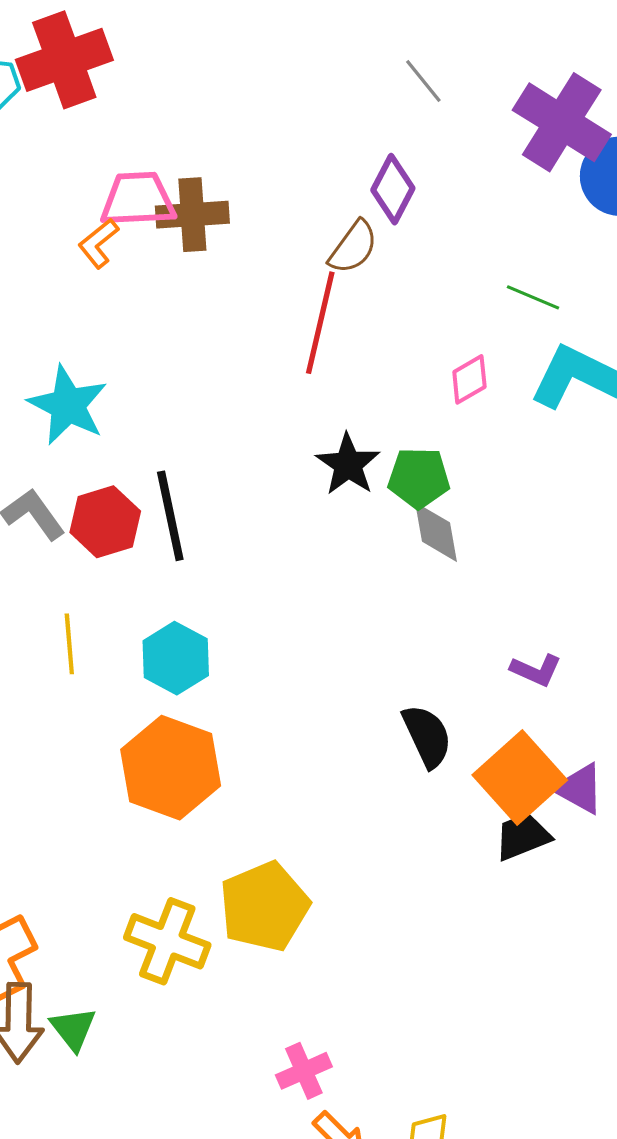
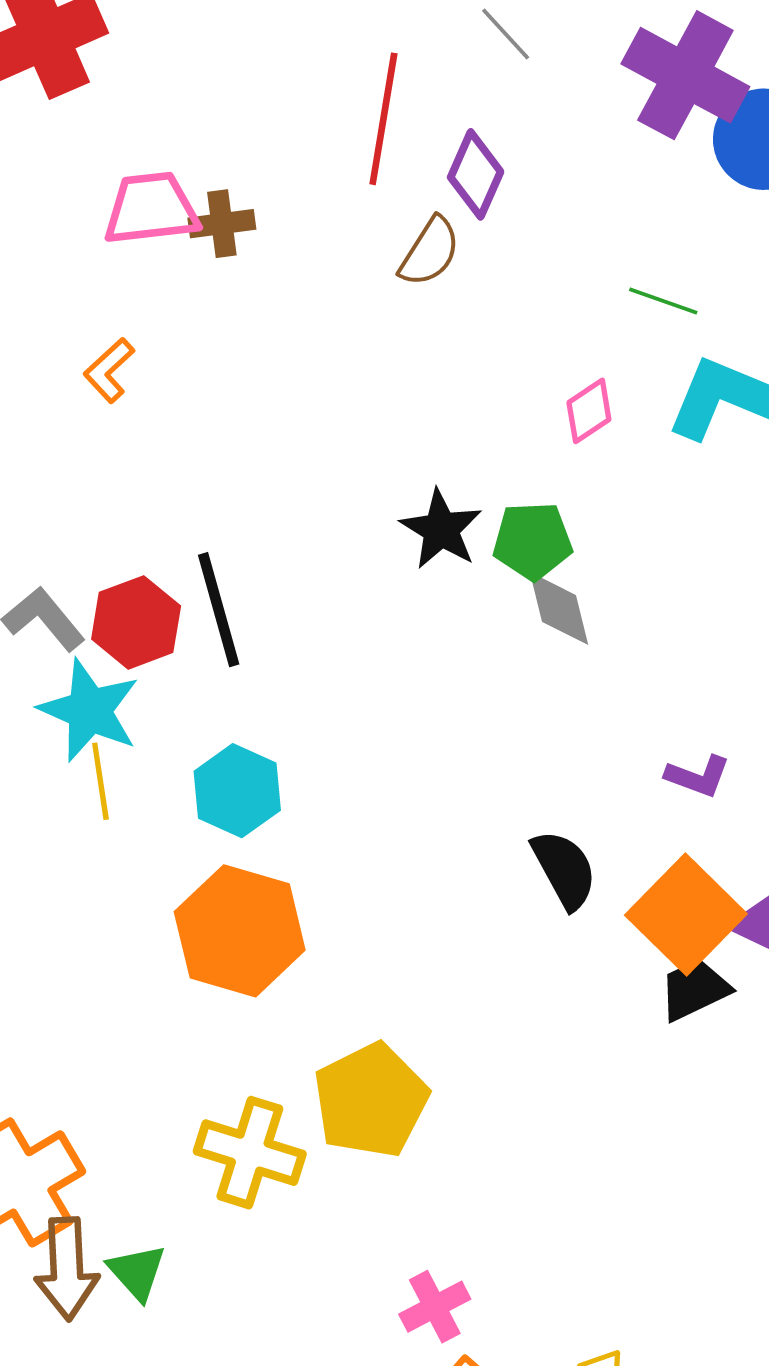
brown cross: (192, 215) -> (222, 224), size x0.7
orange L-shape: (98, 243) -> (109, 370), moved
red line: (320, 323) -> (383, 119), moved
cyan star: (68, 405) -> (89, 710), moved

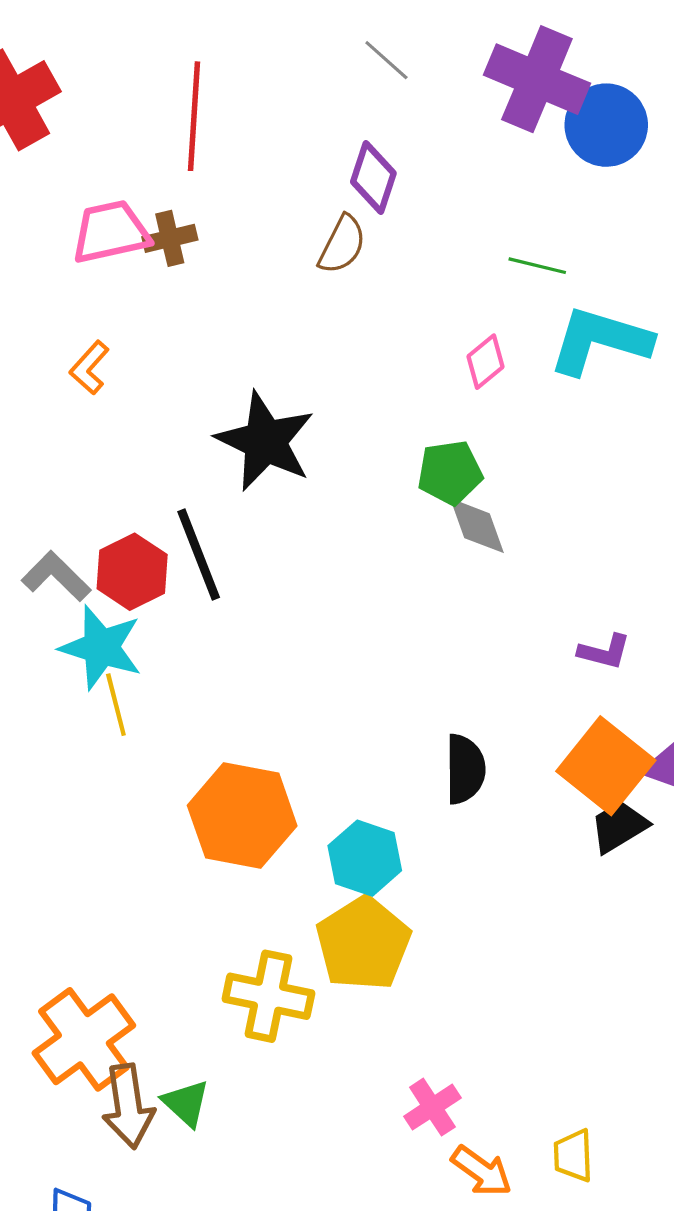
red line: (383, 119) -> (194, 116), moved
black star: (441, 529) -> (265, 441), moved, size x1.5
cyan hexagon: (237, 791) -> (365, 858), moved
black semicircle: (564, 869) -> (465, 769), moved, turned 34

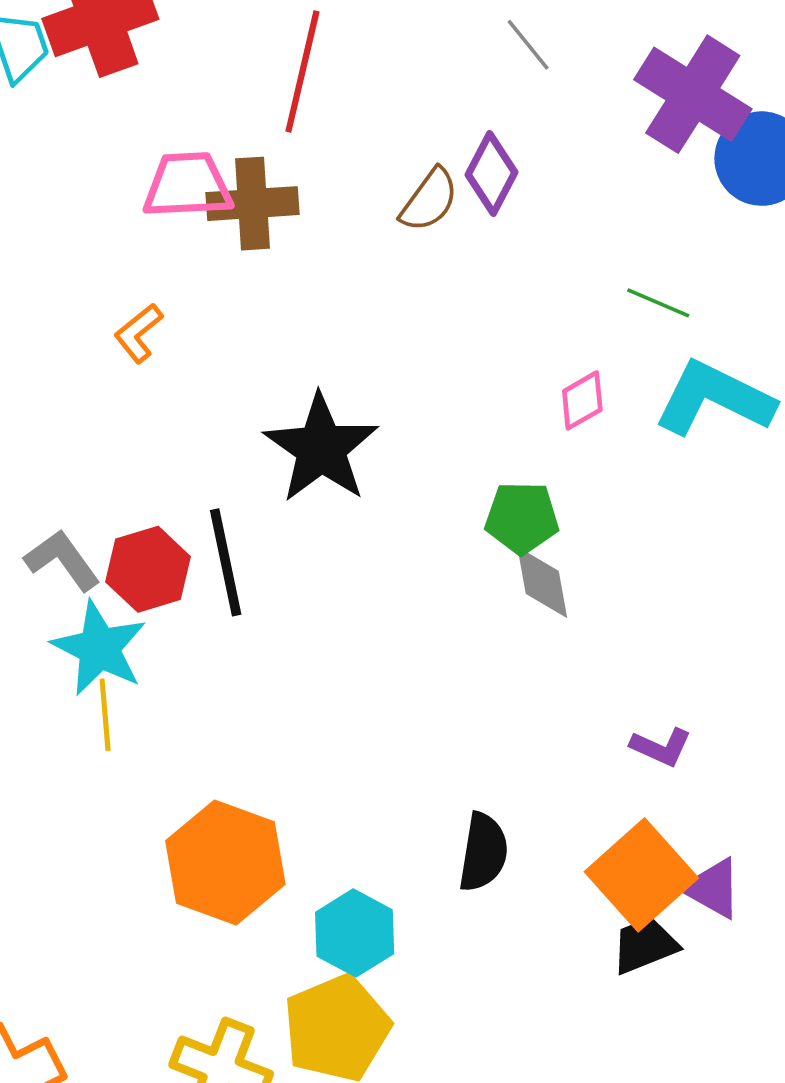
brown cross: (170, 238) -> (253, 204), size x1.5
brown semicircle: (342, 245) -> (429, 200), moved

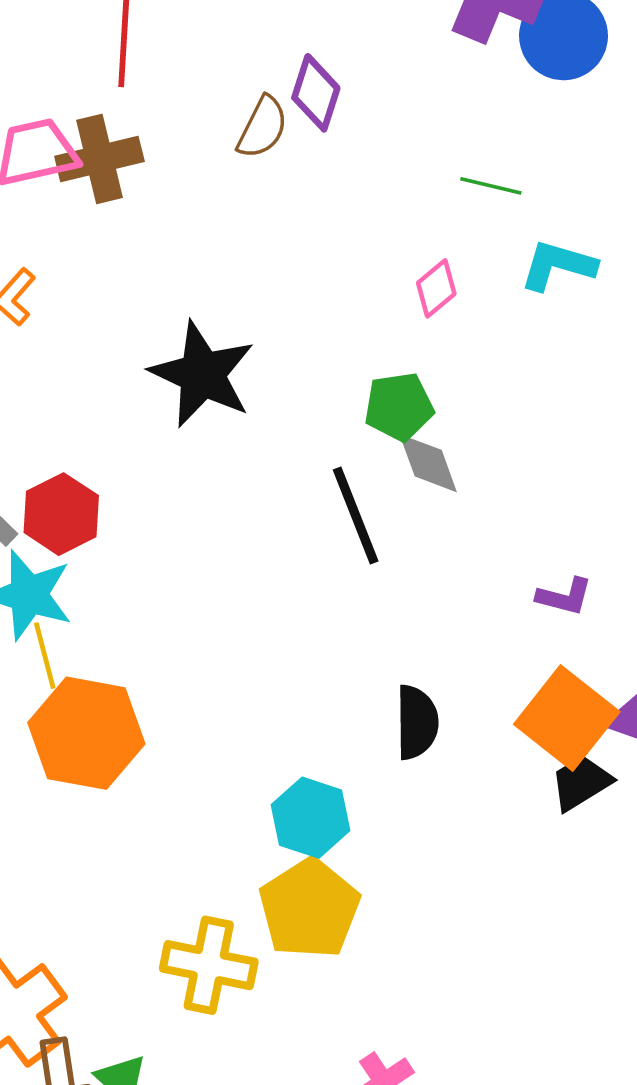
cyan L-shape: (714, 398) -> (558, 265), size x0.7
black line: (226, 562) -> (356, 515), moved
orange hexagon: (225, 863) -> (86, 733), moved

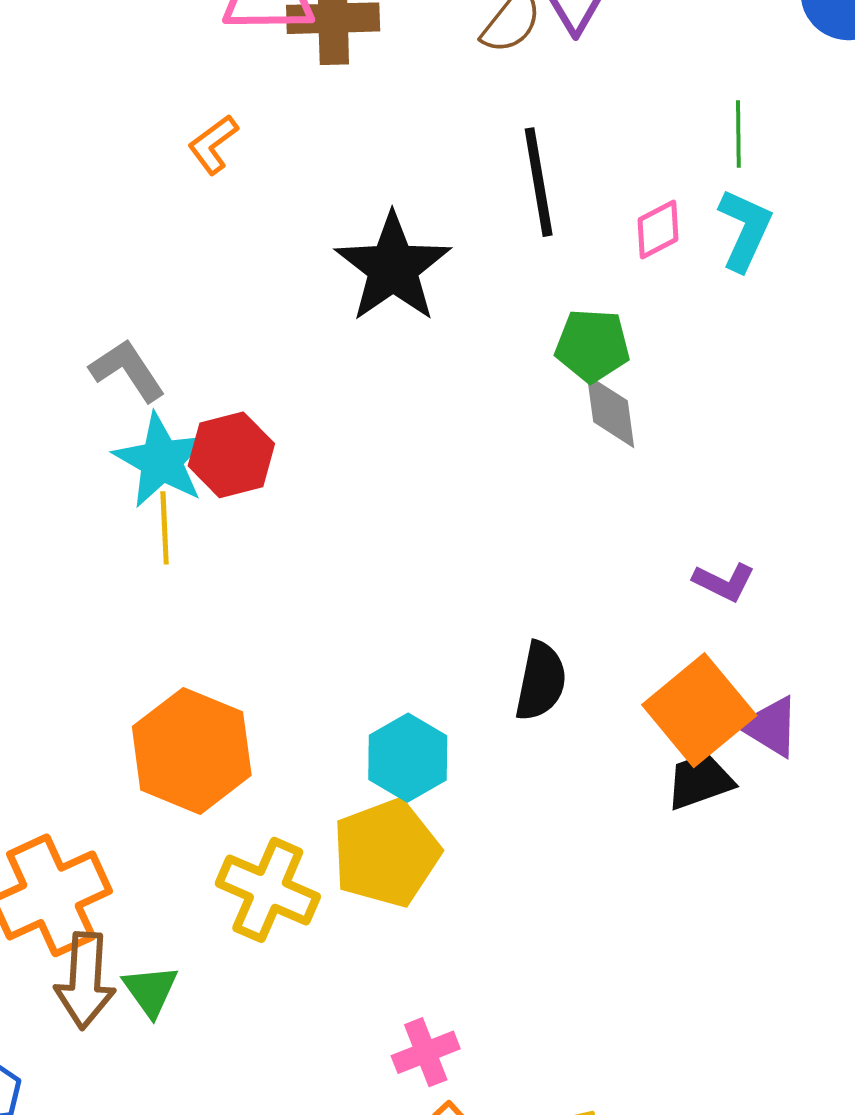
green line: (491, 186) -> (738, 134), turned 64
cyan L-shape: (558, 265) -> (745, 230), moved, turned 86
red hexagon: (61, 514) -> (231, 455), moved
black line: (356, 515) -> (539, 182), moved
orange hexagon: (86, 733) -> (192, 751), moved

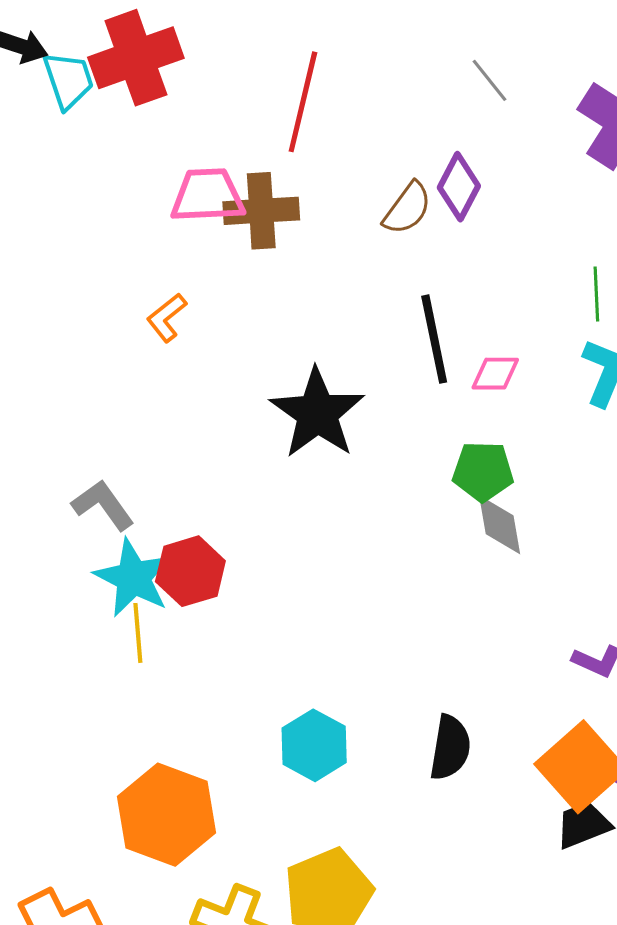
pink diamond: (658, 229) -> (495, 374), moved, turned 30
cyan hexagon: (408, 758) -> (314, 745), moved

